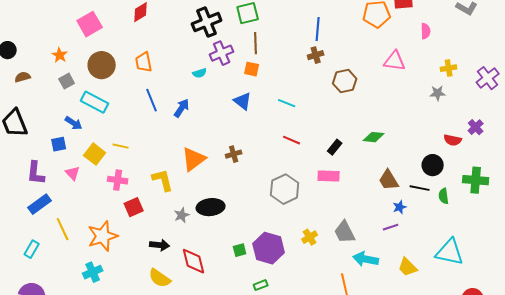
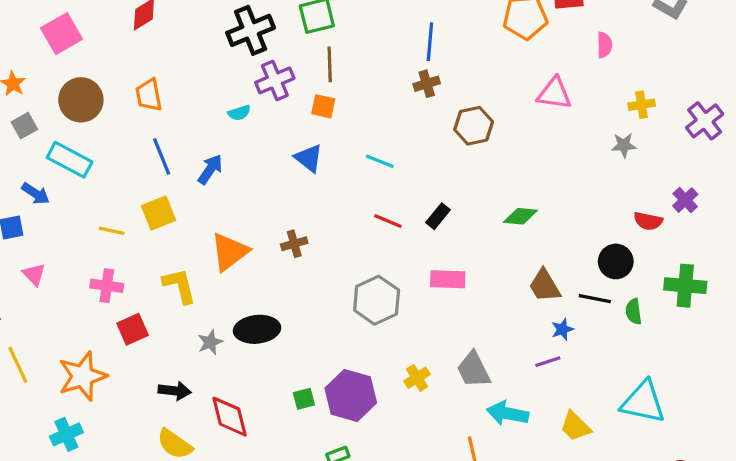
black rectangle: (335, 147) -> (438, 216), moved
yellow square: (95, 154) -> (158, 213), moved, turned 30

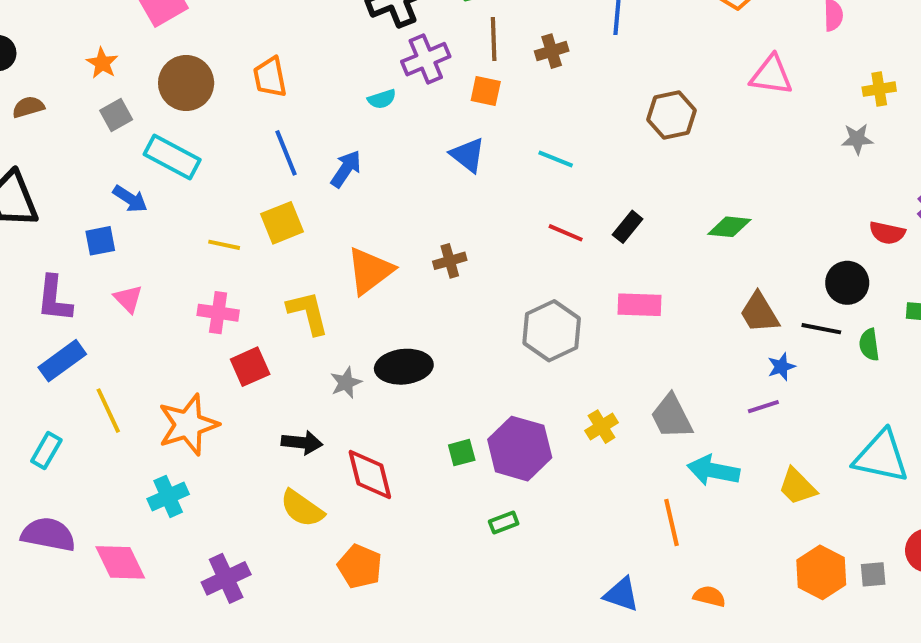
brown cross: (427, 84) -> (552, 51), moved

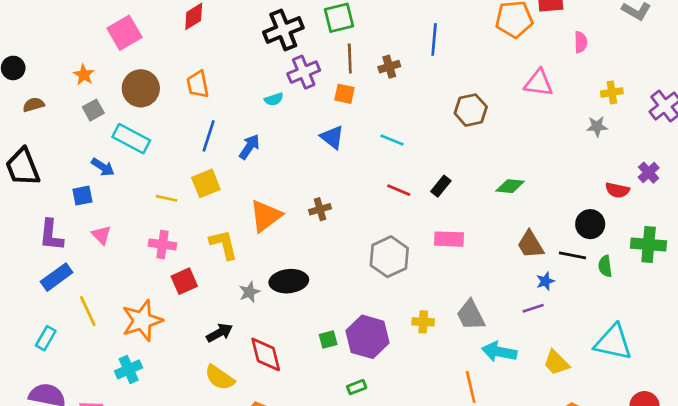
blue line: (286, 153) -> (209, 136), turned 40
yellow cross: (602, 427) -> (423, 322), turned 35
black arrow: (302, 443) -> (220, 333), turned -35

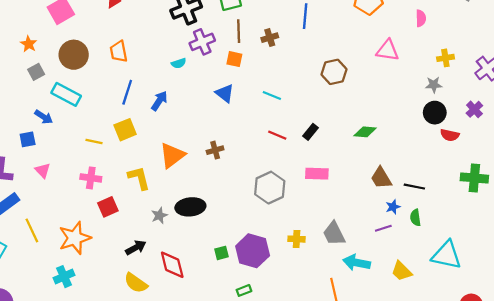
purple cross: (649, 173) -> (474, 109), moved
black circle: (590, 224) -> (435, 113), moved
green semicircle: (605, 266) -> (415, 218), moved

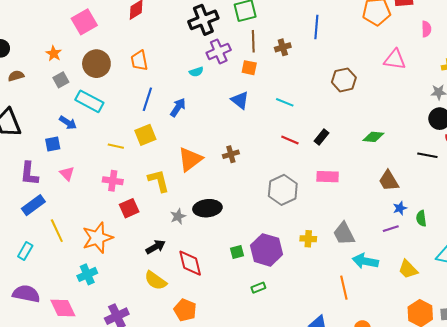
black line: (414, 187) -> (427, 155), moved

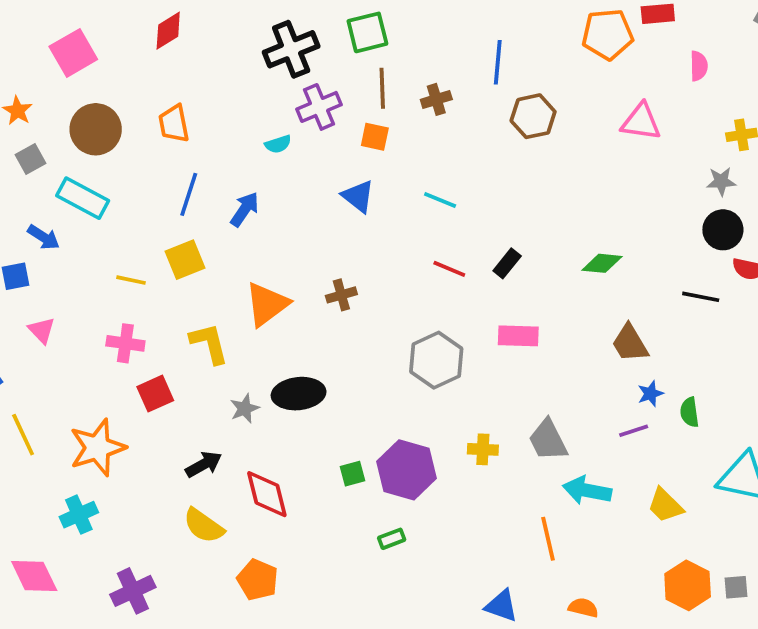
brown hexagon: (344, 80) -> (533, 116), moved

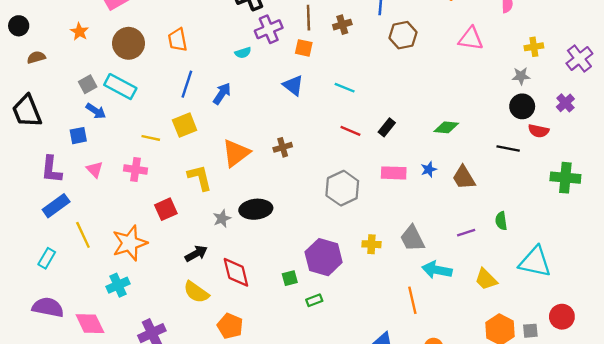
gray square: (30, 159) -> (88, 84), moved
pink cross: (125, 343) -> (136, 169), moved
blue star: (650, 394) -> (429, 169), moved
green square: (353, 474) -> (290, 278), moved

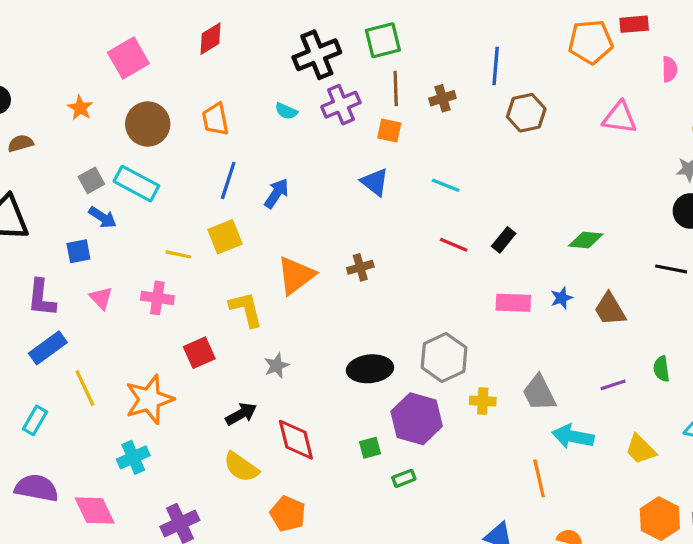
cyan semicircle: (243, 53) -> (286, 111), moved, turned 42
gray hexagon: (342, 188) -> (444, 358), moved
black ellipse: (256, 209) -> (370, 369), moved

